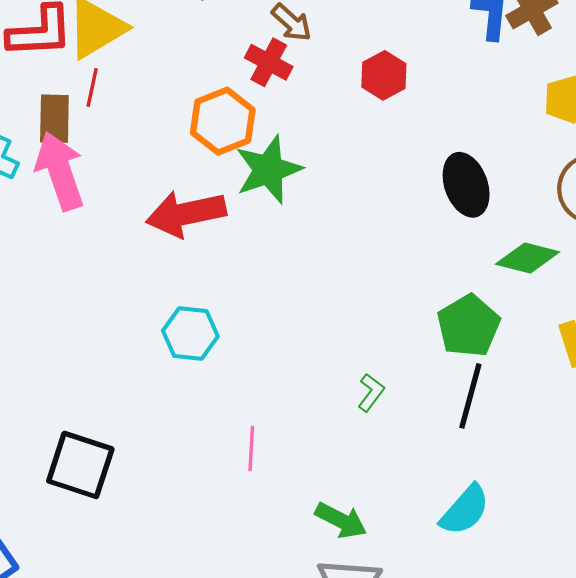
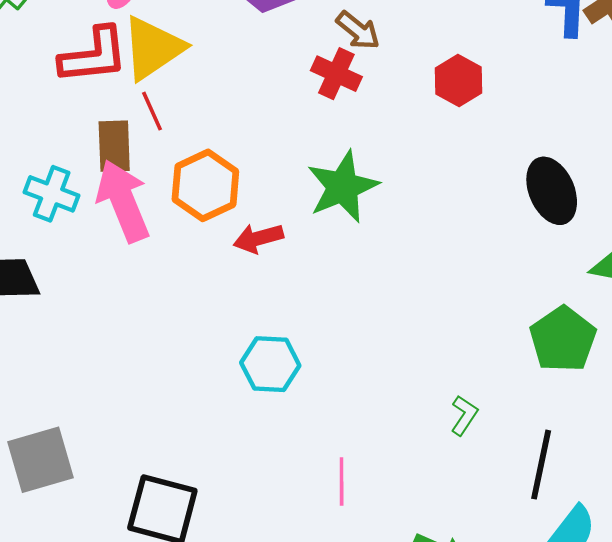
red line: (92, 88) -> (152, 111), turned -33
orange hexagon: (223, 121) -> (205, 185), moved
red arrow: (186, 214) -> (258, 238), size x0.6
black line: (470, 396) -> (541, 465), moved

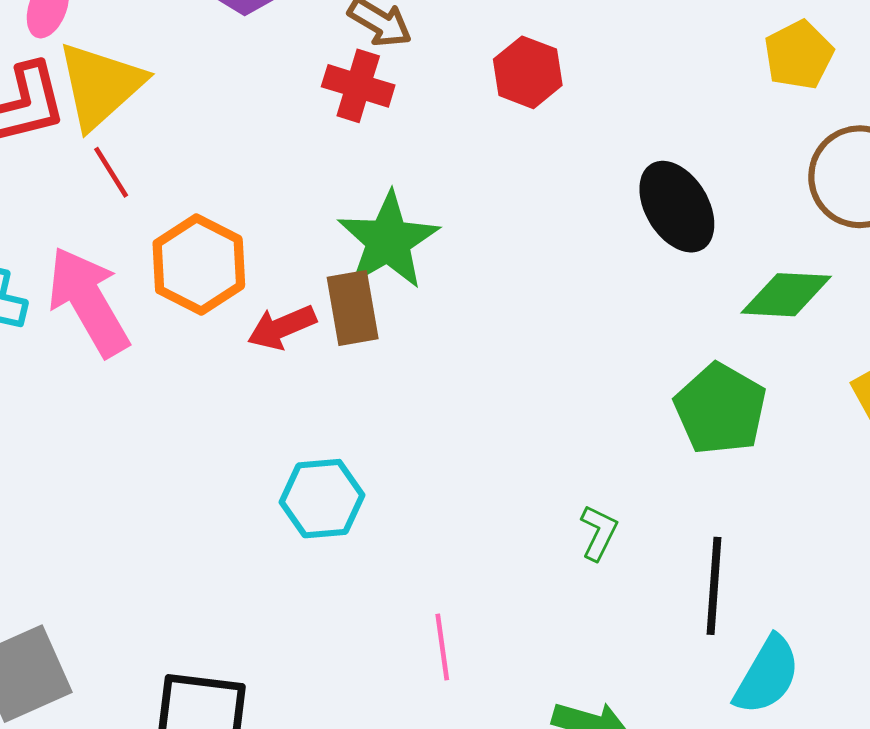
brown rectangle: (114, 146) -> (353, 308), moved

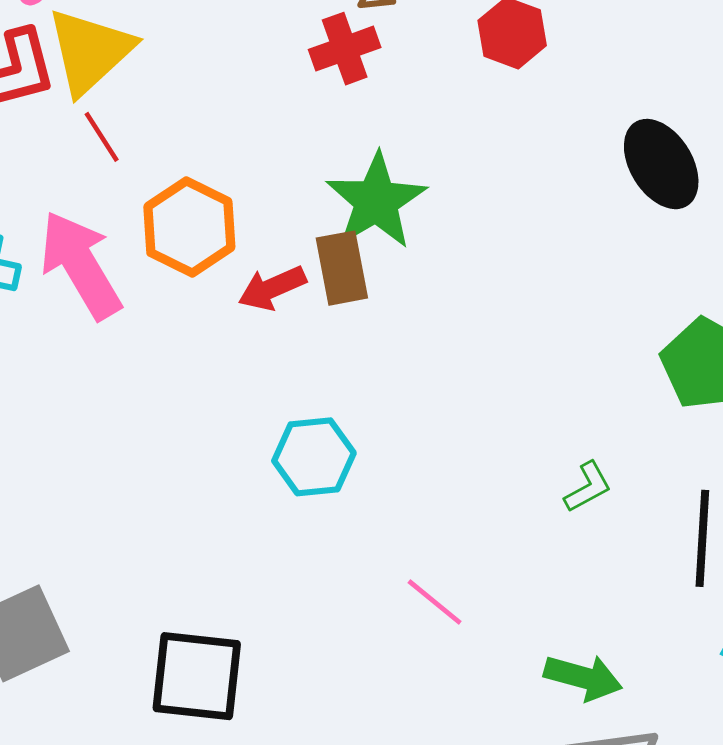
red cross: (358, 86) -> (345, 49), turned -36
green L-shape: (599, 533) -> (588, 487), turned 36
pink line: (442, 647) -> (435, 602), turned -42

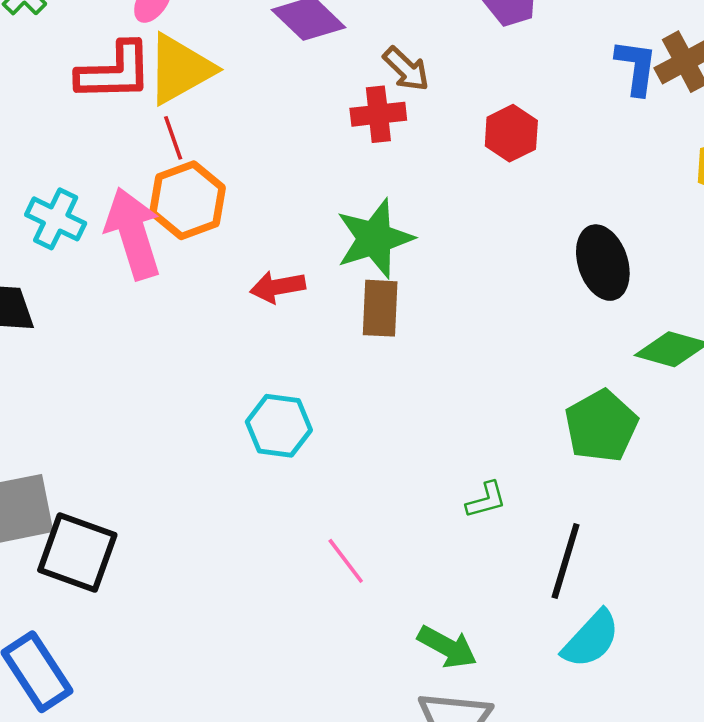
orange hexagon: (189, 227) -> (187, 200), moved
brown rectangle: (342, 268) -> (380, 308), moved
black square: (197, 676) -> (77, 552), moved

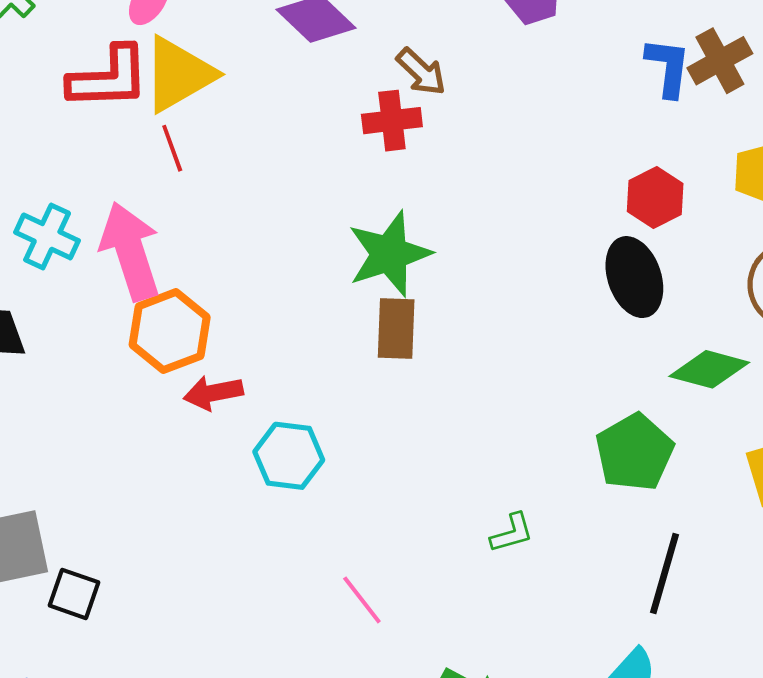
red hexagon: (511, 133) -> (655, 197), moved
orange hexagon: (187, 200) -> (170, 331), moved
red arrow: (278, 287) -> (213, 393), moved
black square: (77, 552) -> (74, 594), size x0.6
black line: (566, 561) -> (664, 573), moved

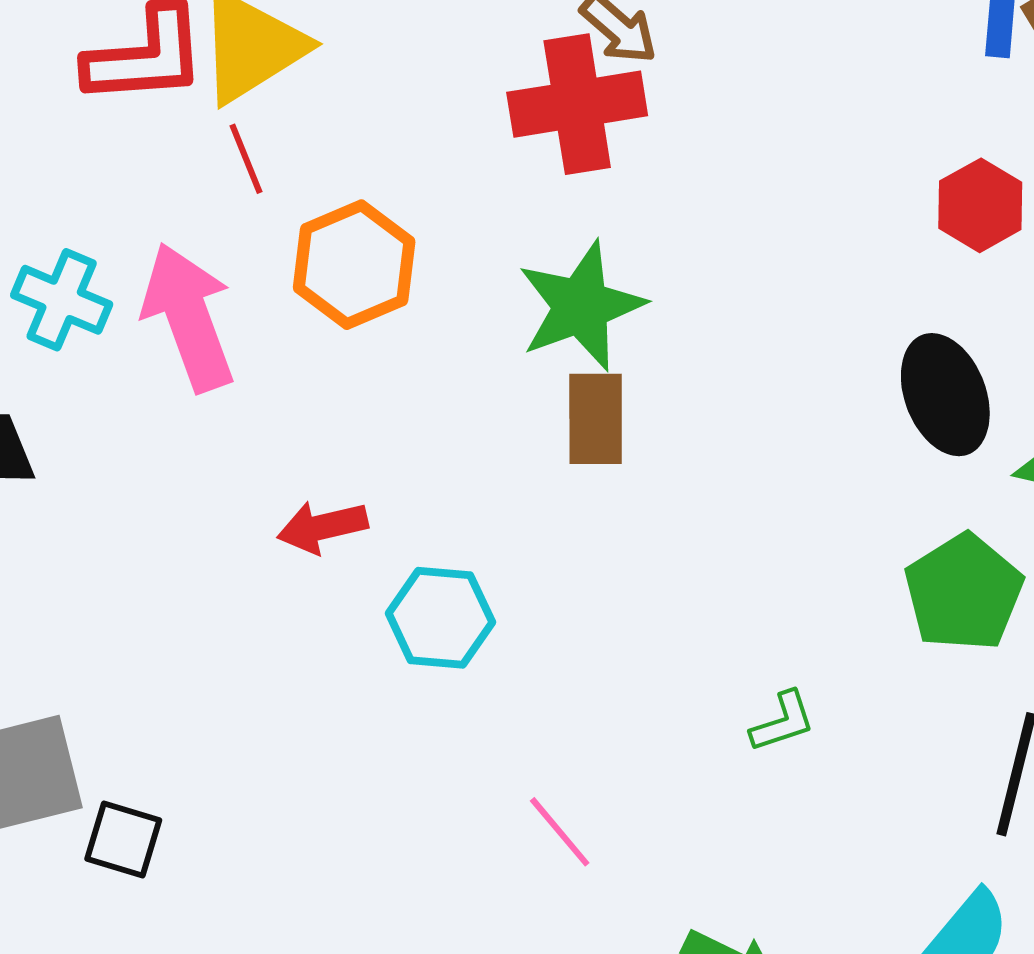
red cross: (392, 121) -> (577, 104), size x1.5
black ellipse: (634, 277) -> (945, 395), moved
orange hexagon: (170, 331) -> (354, 265), moved

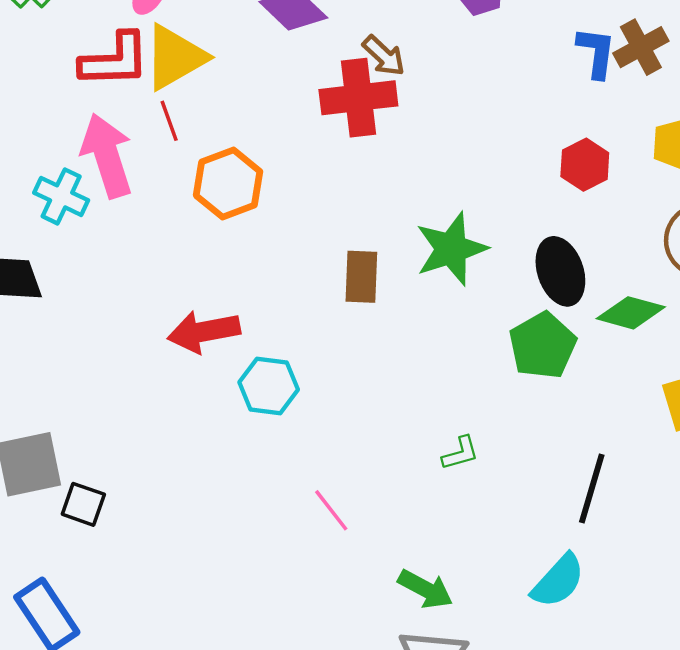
green star: (581, 306) -> (451, 249), moved
pink arrow: (189, 317) -> (107, 156), moved
red arrow: (322, 527) -> (204, 332), size x1.4
green pentagon: (964, 592) -> (543, 346), moved

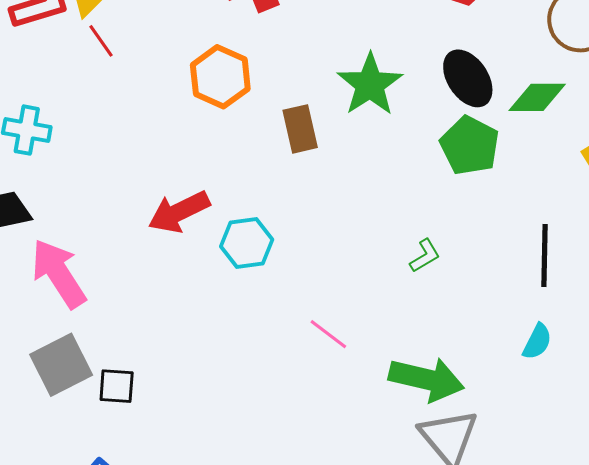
pink arrow: (107, 156) -> (59, 273), moved
orange hexagon: (228, 183) -> (220, 77), moved
cyan semicircle: (558, 581) -> (537, 342), size x0.7
green arrow: (425, 589) -> (427, 379), size x1.5

